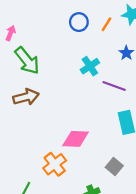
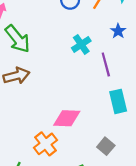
purple line: (114, 86) -> (106, 65), turned 55

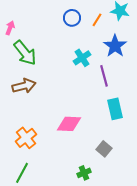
blue star: (118, 31) -> (115, 46), size x1.6
orange cross: (45, 144) -> (26, 138), moved

